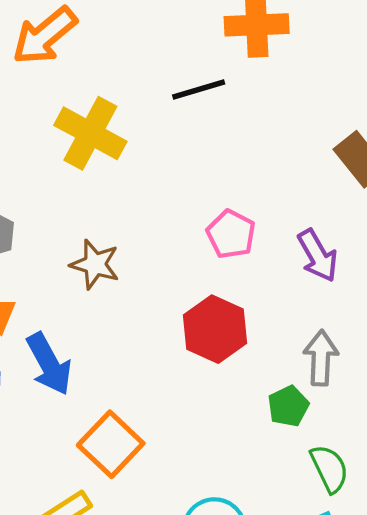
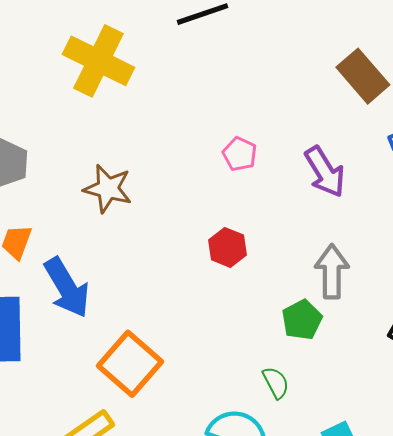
pink pentagon: (231, 234) -> (240, 154), size x0.7
red hexagon: (215, 329) -> (227, 247), size x0.6
green semicircle: (329, 469) -> (276, 383), moved, size x0.7

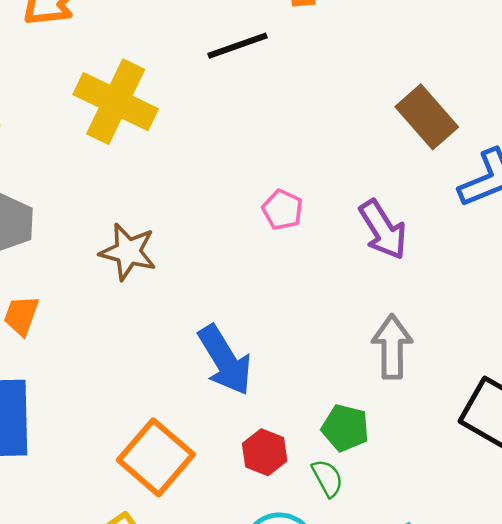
red hexagon: (227, 247) -> (265, 452), moved
blue arrow: (67, 288) -> (225, 360), moved
green pentagon: (302, 320) -> (345, 428), moved, turned -30

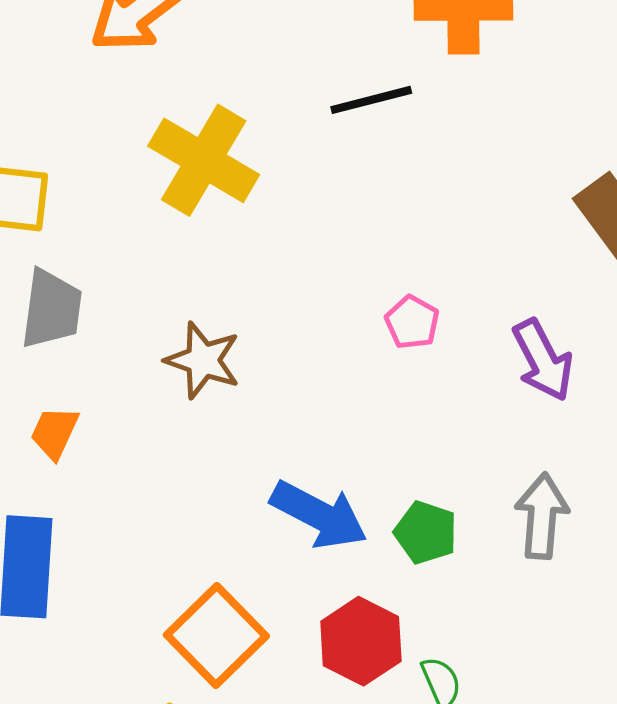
blue arrow: (225, 360) -> (319, 515), turned -36
green pentagon: (345, 428) -> (426, 532), moved
red hexagon: (265, 452) -> (361, 641), size x1.4

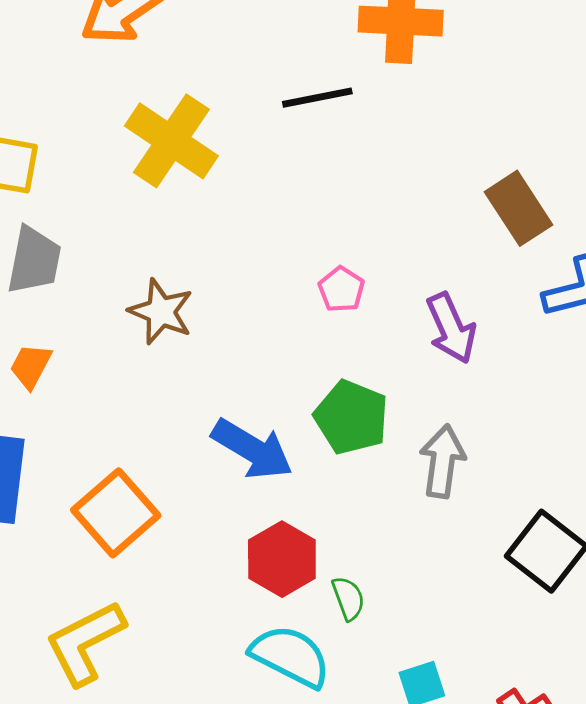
green pentagon: (426, 532) -> (351, 417), moved, size x1.4
orange square: (216, 636) -> (116, 513), moved

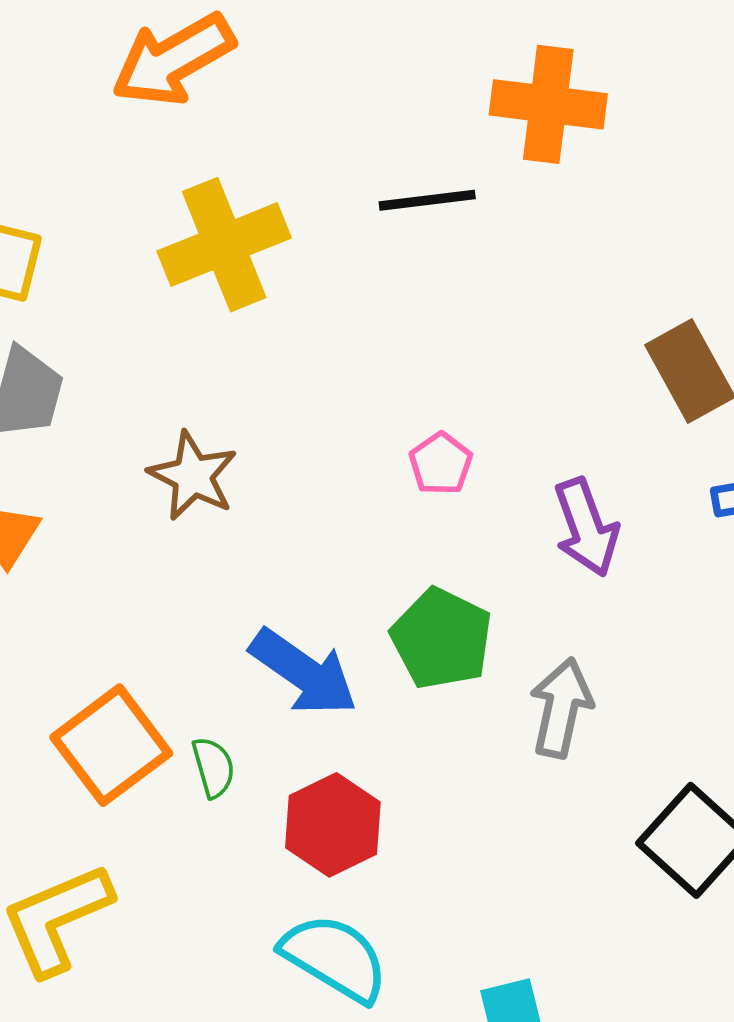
yellow cross: (171, 141) -> (224, 245), turned 30
green semicircle: (348, 598) -> (213, 767), moved

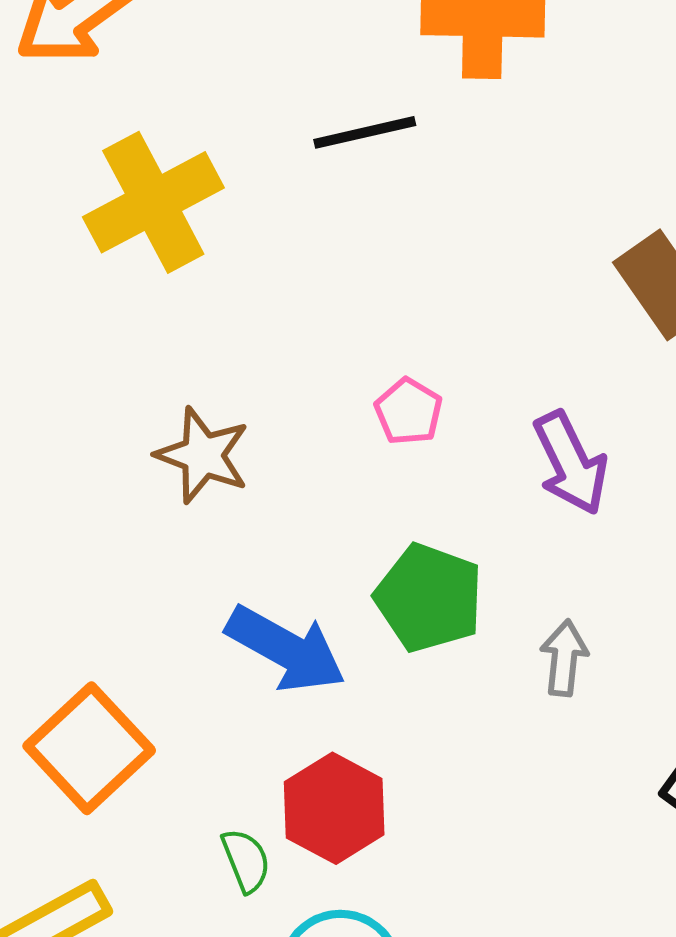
brown star: (193, 476) -> (203, 455), moved
gray arrow: (561, 708) -> (564, 658), size x0.7
green semicircle: (213, 767) -> (246, 860), moved

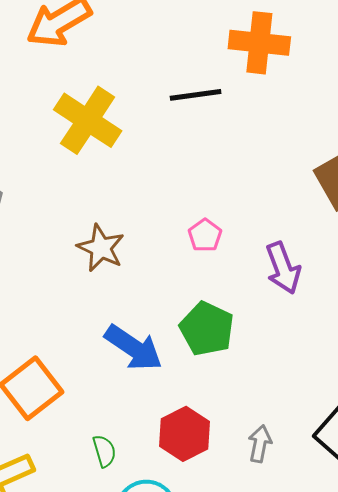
yellow cross: (153, 202) -> (88, 120), turned -34
gray arrow: (564, 658) -> (260, 444), moved
red hexagon: (334, 808) -> (185, 434), moved

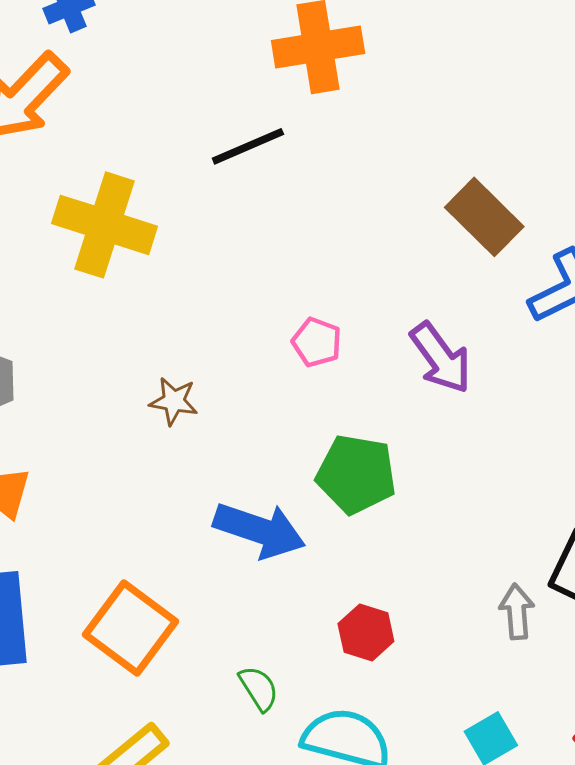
brown star: (101, 248) -> (174, 401), size x0.7
red hexagon: (185, 434) -> (366, 632), size x0.7
gray arrow: (260, 444) -> (517, 612), moved

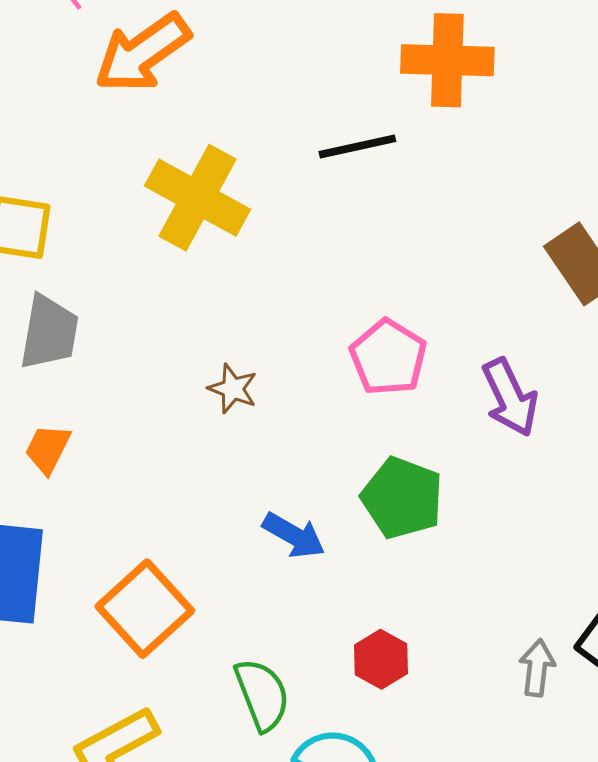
pink pentagon: (317, 342) -> (388, 357), size x1.5
blue arrow: (260, 530) -> (294, 535), size x0.7
green semicircle: (259, 688) -> (262, 695), size x1.5

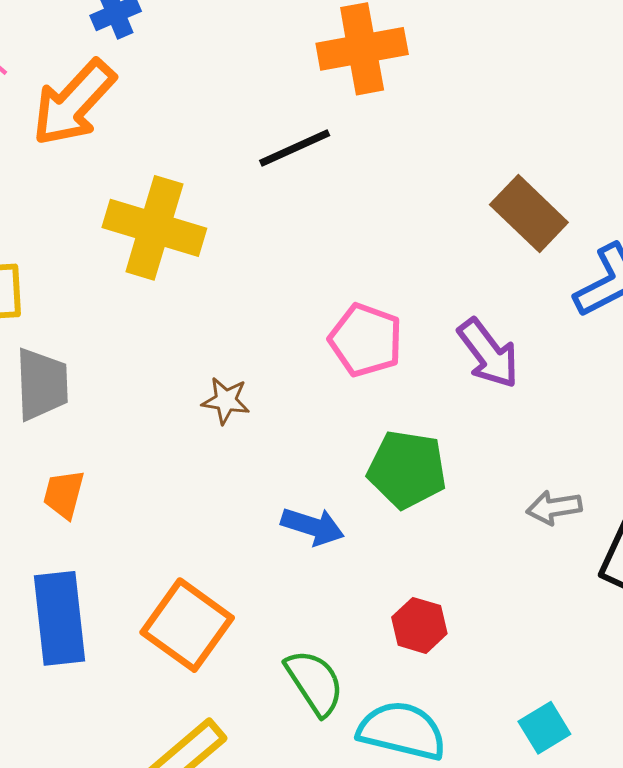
gray arrow: (537, 668) -> (554, 508), moved, turned -94

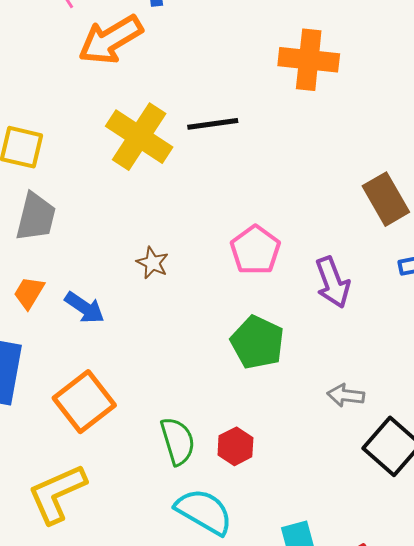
black line: (295, 148) -> (213, 124), moved
blue arrow: (313, 526) -> (84, 308), moved
green semicircle: (315, 682) -> (178, 441), moved

